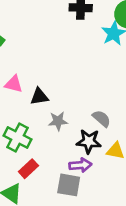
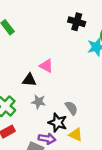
pink triangle: (14, 84) -> (46, 66), moved

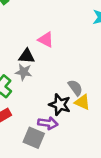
gray star: (38, 102) -> (24, 72), moved
yellow triangle: (76, 135) -> (82, 102), moved

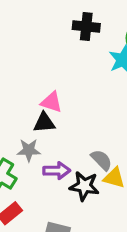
black triangle: (27, 56) -> (44, 123), moved
purple arrow: (48, 123) -> (57, 171), moved

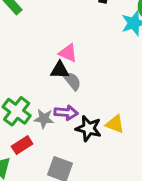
gray star: (29, 150) -> (44, 119), moved
gray semicircle: (101, 160) -> (72, 81), moved

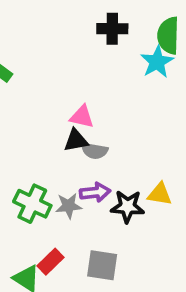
gray semicircle: (72, 81) -> (95, 151), turned 150
red rectangle: (22, 145) -> (50, 262), moved

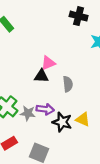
pink triangle: (82, 117) -> (48, 63), turned -49
gray semicircle: (95, 151) -> (68, 84), moved, turned -119

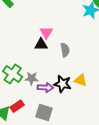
pink triangle: (48, 63) -> (46, 33), turned -32
purple arrow: (45, 109) -> (45, 88), moved

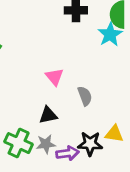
black triangle: (41, 44) -> (48, 115), moved

